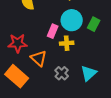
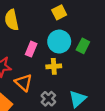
pink rectangle: (53, 31) -> (31, 49), moved

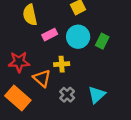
pink rectangle: (31, 49) -> (50, 35), moved, turned 40
yellow cross: (54, 66) -> (62, 64), moved

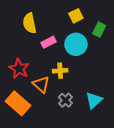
green rectangle: (102, 41) -> (99, 30), moved
red star: (19, 62) -> (19, 69), turned 30

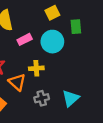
green rectangle: (99, 30) -> (76, 27), turned -32
gray cross: (65, 100) -> (42, 98), turned 32

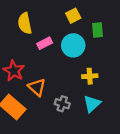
yellow cross: (36, 68) -> (90, 76), moved
gray cross: (42, 98) -> (62, 104), turned 32

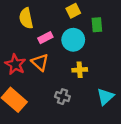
yellow cross: (90, 76) -> (80, 70), moved
orange triangle: (37, 87) -> (40, 62), moved
cyan triangle: (92, 104) -> (105, 97), moved

